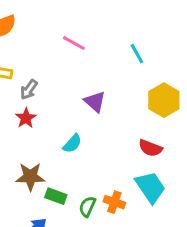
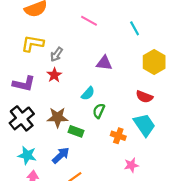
purple triangle: (95, 102) -> (104, 63), turned -35
green semicircle: (87, 207) -> (99, 111), moved

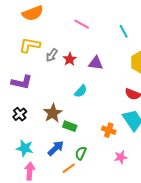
red star: (54, 75) -> (70, 59), moved
green semicircle: (99, 111) -> (81, 153), moved
brown star: (58, 117) -> (53, 113), turned -30
black cross: (22, 118) -> (20, 114), size x0.6

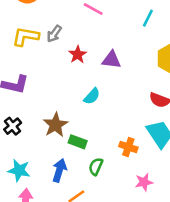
cyan line: (124, 31) -> (148, 18), turned 56
gray arrow: (52, 55) -> (54, 34), moved
blue arrow: (56, 148) -> (59, 170), turned -30
green semicircle: (81, 153) -> (96, 166), moved

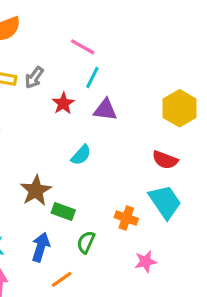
cyan line: (148, 18) -> (92, 78), moved

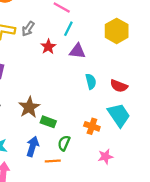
yellow hexagon: (180, 108) -> (117, 31), moved
cyan semicircle: (81, 155) -> (91, 81), moved, turned -56
orange line: (62, 279) -> (53, 161), moved, turned 32

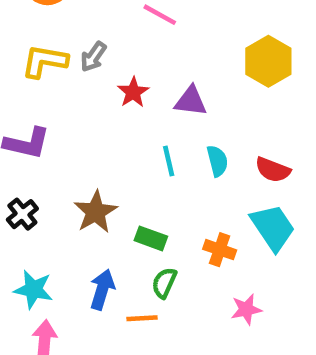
cyan line: (68, 29) -> (169, 161), moved, turned -40
green rectangle: (48, 122) -> (151, 238), moved

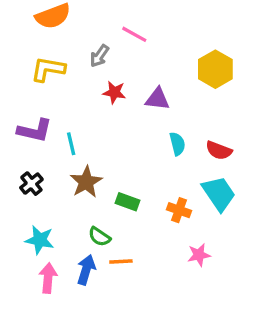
gray arrow: (93, 57) -> (99, 56), moved
red star: (133, 92) -> (114, 92), turned -30
cyan line: (169, 161) -> (71, 144), moved
green semicircle: (164, 283) -> (99, 237), moved, turned -80
blue arrow: (102, 289) -> (86, 270), moved

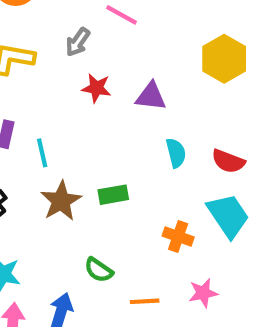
green rectangle: (128, 202) -> (113, 195), moved, turned -30
green semicircle: (99, 237) -> (99, 270), moved
orange line: (121, 262) -> (145, 301), moved

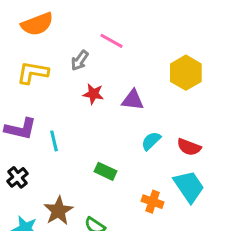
cyan semicircle: (176, 153) -> (151, 141), turned -120
green rectangle: (113, 195) -> (106, 171), turned 35
brown star: (61, 201) -> (58, 211), moved

